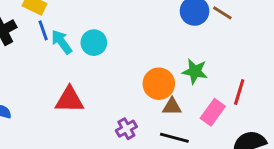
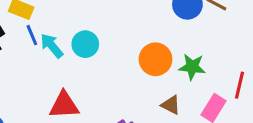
orange circle: (159, 84) -> (155, 59), moved
brown triangle: (172, 107) -> (171, 105), turned 30

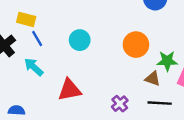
cyan arrow: (52, 46) -> (34, 67), moved
green star: (192, 67) -> (167, 61), moved

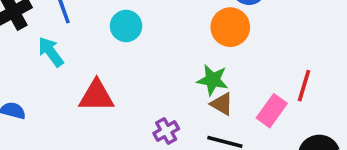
orange circle: (136, 45) -> (230, 27), moved
green star: (167, 61) -> (213, 80), moved

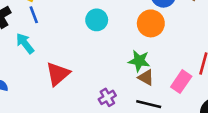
cyan circle: (126, 26) -> (97, 20), moved
red triangle: (96, 96) -> (58, 74), turned -40

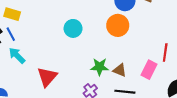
blue line: (34, 15) -> (11, 34), moved
green star: (139, 61) -> (100, 67), moved

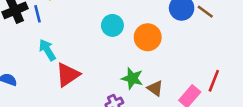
orange circle: (118, 25) -> (148, 37), moved
cyan arrow: (17, 55) -> (47, 50), moved

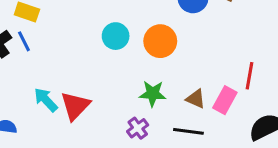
cyan arrow: (47, 50) -> (46, 100), moved
brown triangle: (155, 88) -> (196, 99), moved

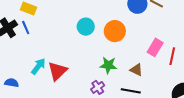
cyan arrow: (46, 100) -> (38, 66), turned 78
pink rectangle: (225, 100) -> (155, 47), moved

